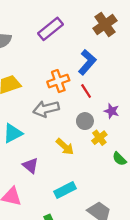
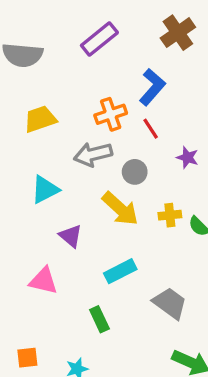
gray circle: (85, 121) -> (135, 172), moved
yellow cross: (99, 138) -> (170, 215), moved, turned 32
yellow arrow: (65, 147) -> (120, 209), size x1.4

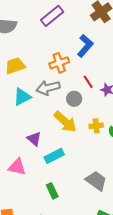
red line: (151, 129) -> (88, 82), moved
cyan triangle: (45, 190) -> (22, 97), moved
cyan rectangle: (120, 271) -> (54, 156), moved

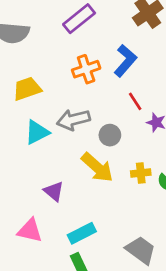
orange cross: (59, 63) -> (86, 69), moved
red line: (88, 82) -> (135, 101), moved
cyan rectangle: (54, 156) -> (82, 233), moved

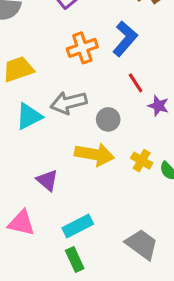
yellow arrow: (97, 167) -> (94, 154), turned -32
yellow cross: (141, 173) -> (142, 161), turned 36

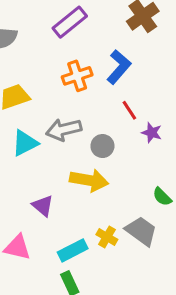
yellow cross: (142, 161) -> (107, 237), moved
gray trapezoid: (142, 244) -> (141, 231), moved

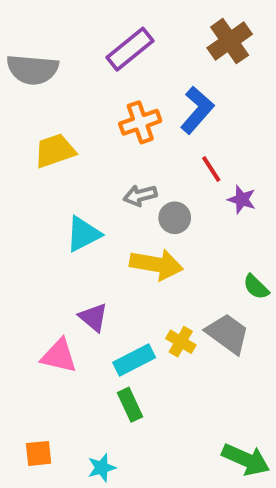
gray arrow: (64, 130) -> (140, 195), moved, size x0.7
cyan triangle: (25, 143) -> (83, 234), moved
purple triangle: (43, 206) -> (93, 317), moved

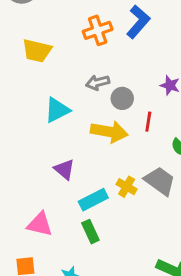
yellow trapezoid: (55, 151) -> (37, 51), turned -148
red line: (211, 169) -> (148, 122), moved, turned 42
pink triangle: (59, 356) -> (40, 224), moved

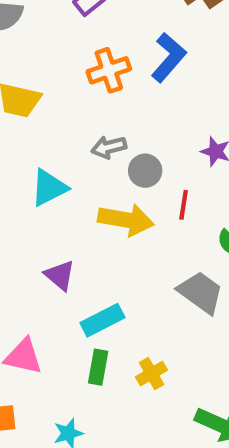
yellow cross: (127, 187) -> (152, 374), moved, turned 30
green rectangle: (90, 232) -> (98, 367), turned 35

